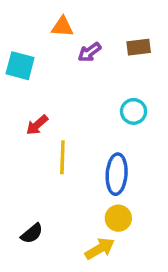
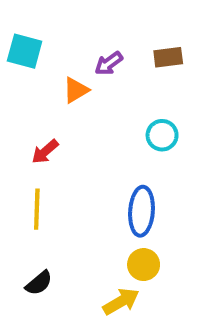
orange triangle: (62, 27) -> (76, 90), moved, turned -35
cyan square: (20, 66) -> (25, 51), moved
yellow line: (62, 157) -> (37, 209), moved

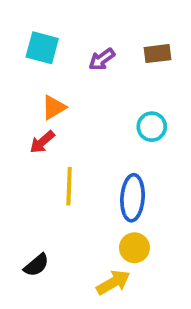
cyan square: (25, 51) -> (42, 48), moved
orange triangle: (76, 90) -> (54, 107), moved
yellow line: (37, 209) -> (69, 186), moved

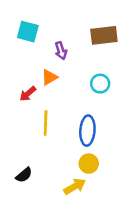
brown rectangle: (158, 54) -> (104, 35), size x1.5
purple arrow: (102, 59) -> (61, 51), moved, turned -72
orange triangle: (54, 107) -> (49, 77), moved

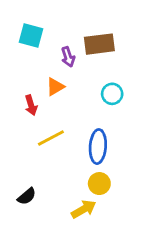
brown rectangle: (104, 35) -> (99, 44), moved
red arrow: (28, 94) -> (31, 105), turned -66
yellow line: (46, 123) -> (51, 138), turned 60

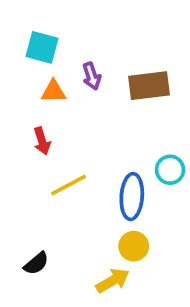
brown rectangle: (99, 44) -> (149, 86), moved
orange triangle: (55, 87) -> (53, 91), moved, turned 30
cyan circle: (112, 94) -> (170, 170), moved

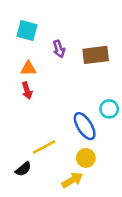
orange triangle: (53, 91) -> (28, 68), moved
yellow line: (69, 185) -> (44, 147), moved
blue ellipse: (132, 196) -> (85, 126), turned -36

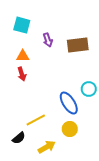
yellow arrow: (72, 180) -> (47, 147), moved

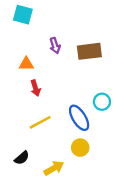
cyan square: (22, 25) -> (23, 15), moved
red arrow: (22, 74) -> (36, 88), moved
yellow line: (36, 120) -> (40, 122), moved

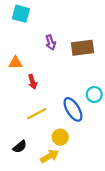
orange triangle: (26, 64) -> (16, 63), moved
yellow circle: (80, 148) -> (60, 137), moved

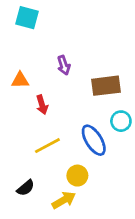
purple arrow: (51, 42) -> (64, 65), moved
brown rectangle: (83, 48) -> (106, 86), moved

